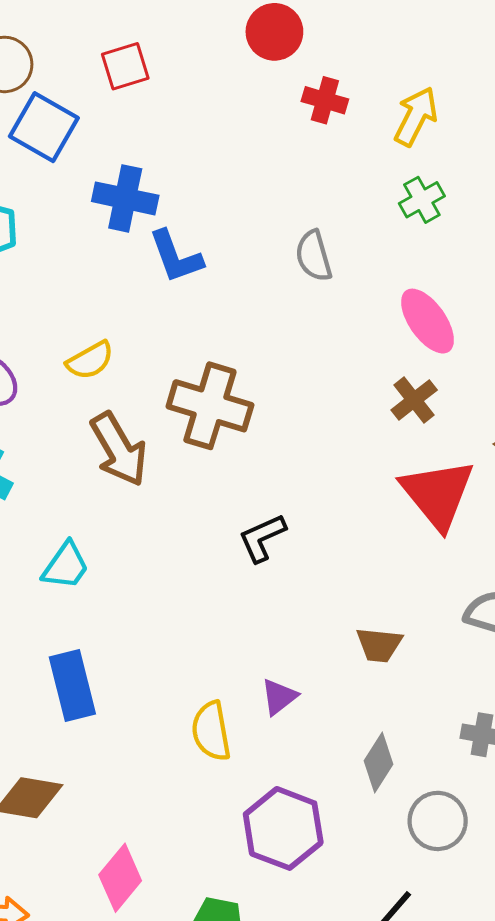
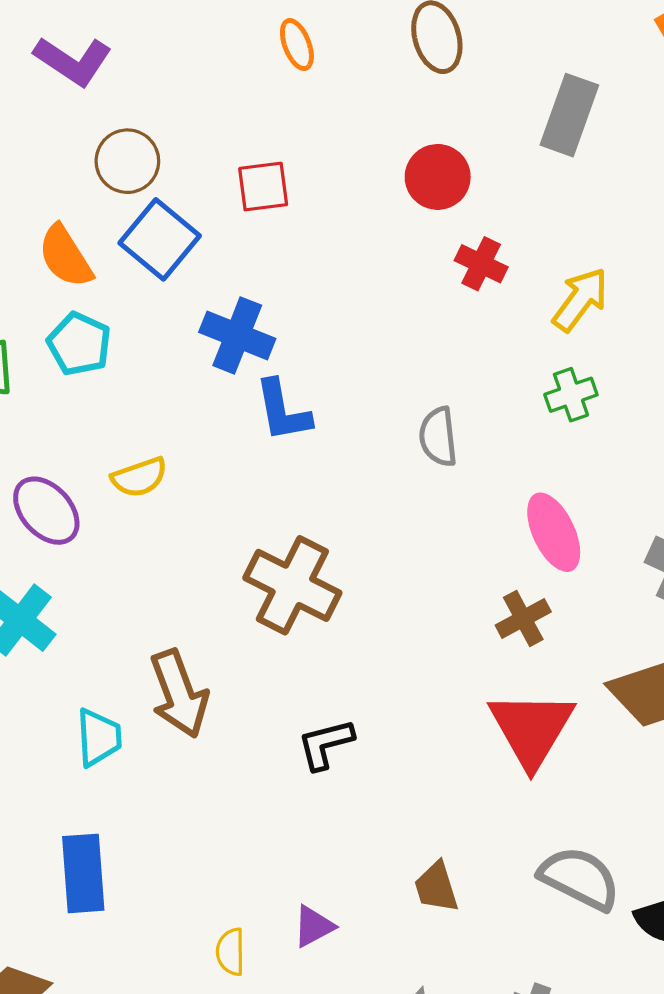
yellow semicircle: (90, 360) -> (139, 477), moved
brown arrow: (119, 449) -> (179, 694), moved
cyan trapezoid: (66, 566) -> (99, 737), turned -48
brown trapezoid: (379, 645) -> (436, 887), turned 57
yellow semicircle: (211, 731) -> (231, 952), size x0.7

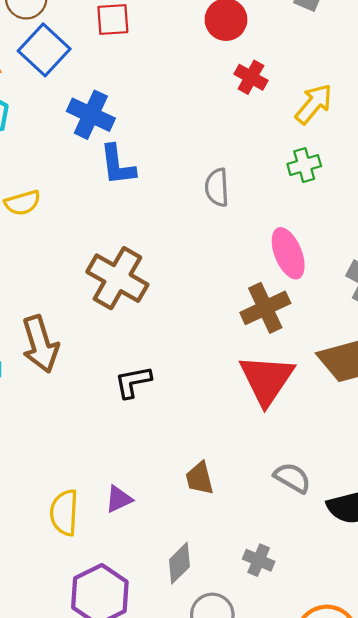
brown cross: (523, 618) -> (265, 308), size x1.4
gray semicircle: (580, 878) -> (292, 478), size x0.7
yellow semicircle: (231, 952) -> (64, 513), size x1.5

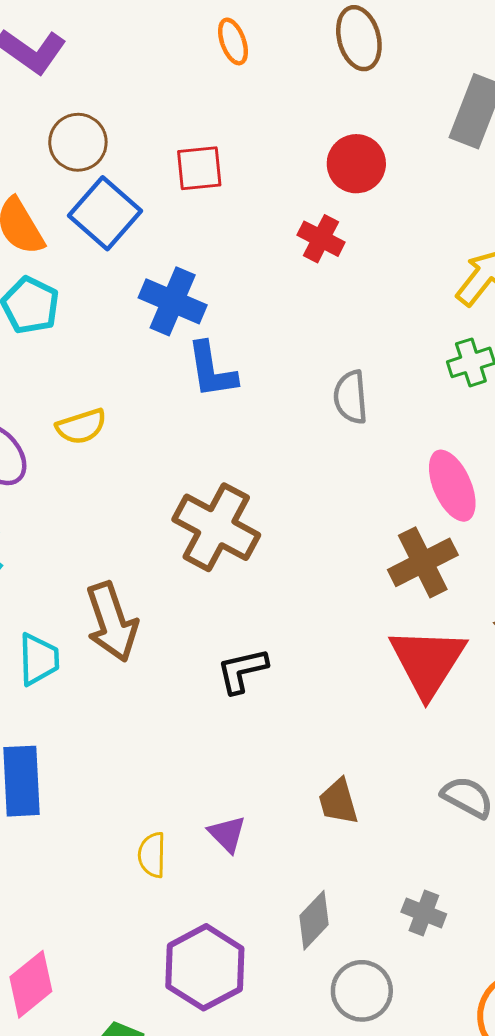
red cross: (251, 77) -> (321, 239), moved
purple triangle: (119, 499) -> (227, 834), turned -48
yellow semicircle: (64, 513) -> (152, 855), size x0.7

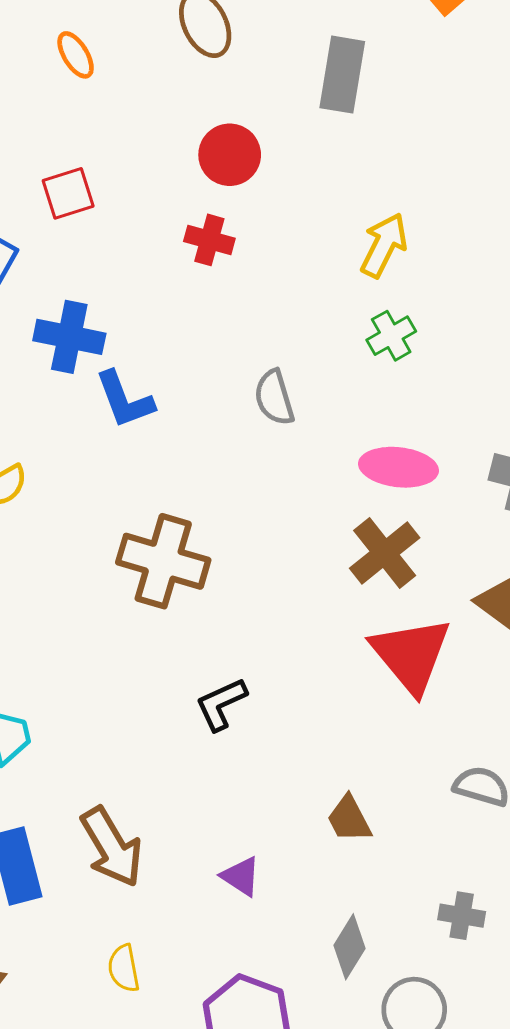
pink ellipse: (452, 486) -> (398, 467), turned -48
brown arrow: (112, 622) -> (112, 847), moved
yellow semicircle: (152, 855) -> (124, 968), moved

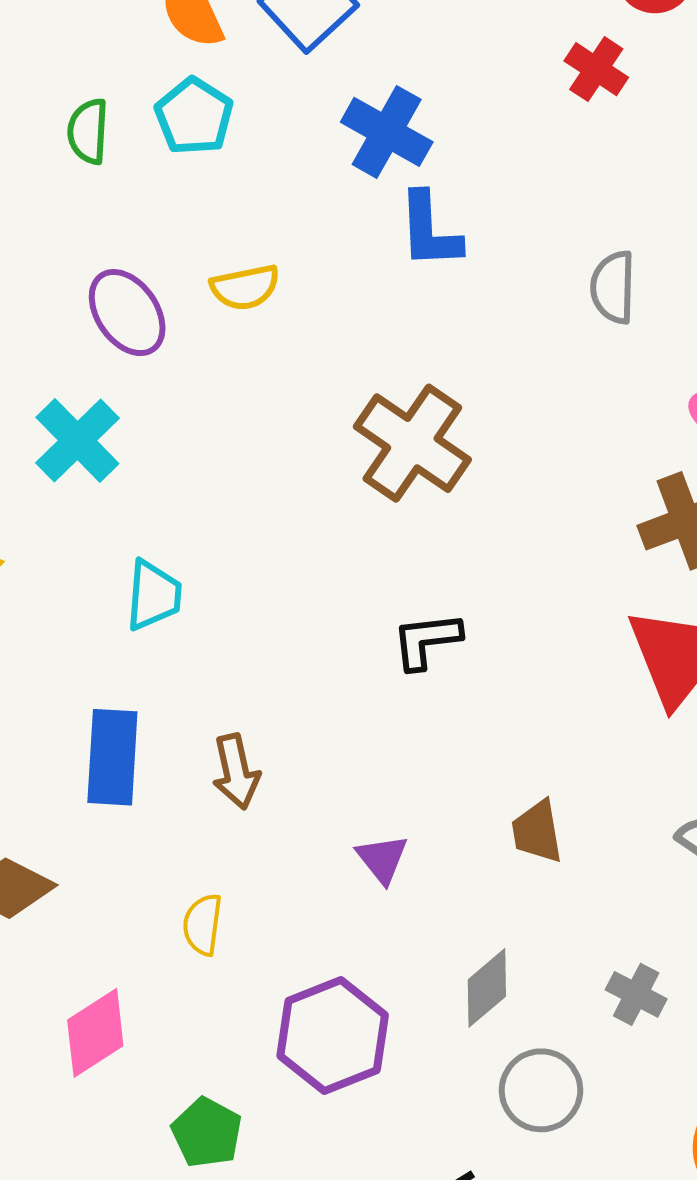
brown arrow: (112, 847) -> (236, 772), size x0.7

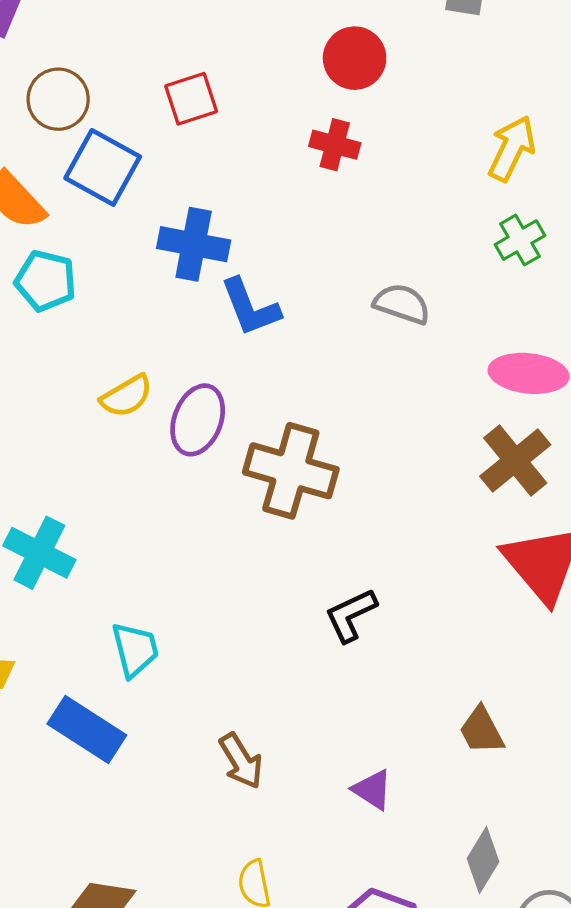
gray semicircle: (613, 287) -> (402, 304), turned 126
purple ellipse: (127, 313) -> (198, 420), moved, turned 74
blue rectangle: (112, 757) -> (87, 730), moved, turned -42

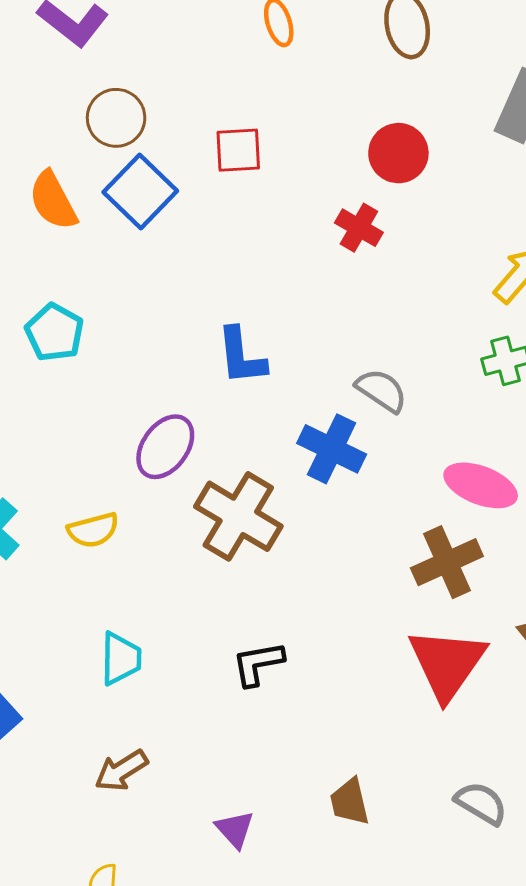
blue cross: (194, 244) -> (332, 449), moved
cyan pentagon: (46, 281) -> (55, 332), moved
yellow semicircle: (127, 396) -> (93, 530), moved
cyan trapezoid: (135, 650) -> (121, 659), moved
brown arrow: (241, 761) -> (121, 771), turned 74

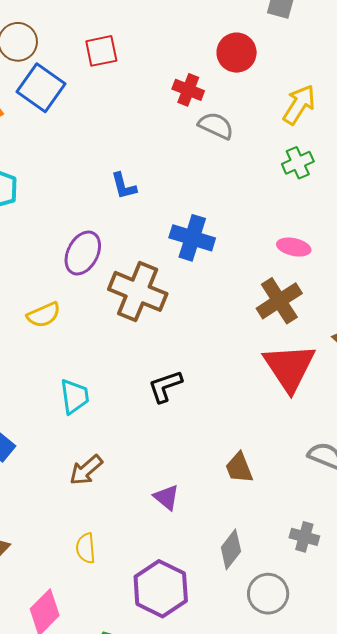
red circle: (398, 153) -> (237, 53), moved
blue L-shape: (241, 356) -> (124, 186), size x0.7
gray semicircle: (381, 390) -> (216, 126), moved
pink ellipse: (481, 485) -> (294, 247), size x0.7

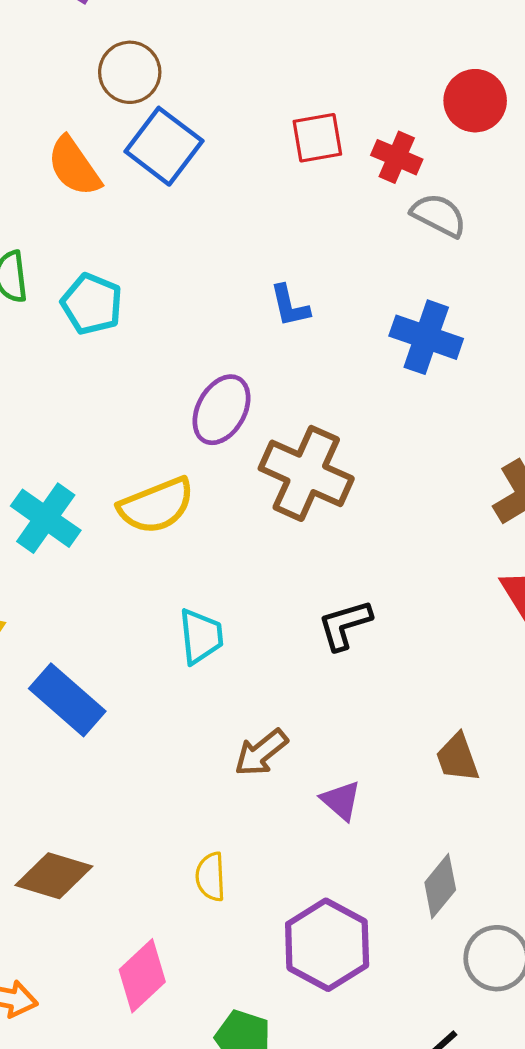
red square: (101, 51) -> (317, 138), moved
blue cross: (192, 238) -> (426, 337), moved
yellow semicircle: (44, 315) -> (156, 506), size x1.4
brown arrow: (86, 470) -> (261, 753), moved

